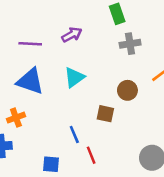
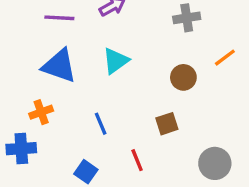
brown square: (105, 114) -> (167, 124), moved, turned -30
blue line: (74, 134) -> (101, 124), moved
blue square: (51, 164) -> (86, 172), turned 30

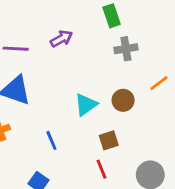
cyan triangle: (116, 61) -> (86, 105), moved
red line: (137, 160) -> (102, 169), moved

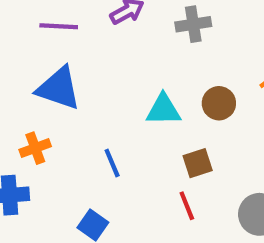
gray cross: (126, 49) -> (193, 24), moved
cyan triangle: (86, 105) -> (163, 110), turned 35

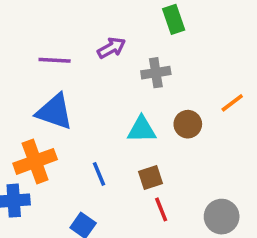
gray cross: (193, 24) -> (156, 73), moved
orange cross: (35, 148) -> (35, 161), size x1.6
brown square: (198, 163) -> (151, 177), moved

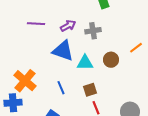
purple arrow: (111, 48) -> (68, 26), moved
blue triangle: (55, 112) -> (63, 51), moved
orange cross: (35, 161) -> (25, 81), turned -30

